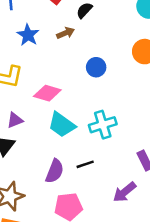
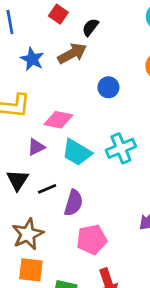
brown arrow: (65, 33) -> (72, 53), size x1.5
purple triangle: (15, 120) -> (36, 147), moved
black line: (85, 164) -> (47, 189), moved

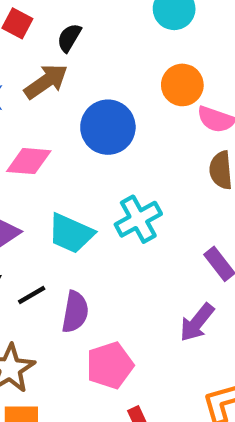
blue circle: (108, 87) -> (108, 127), size x1.6
pink diamond: (58, 120) -> (29, 161), moved

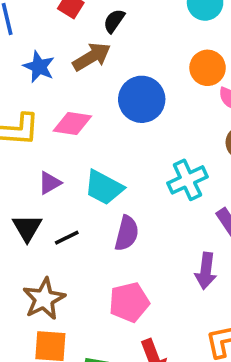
cyan cross: (138, 219) -> (187, 180), moved
purple semicircle: (75, 312) -> (127, 233), moved
purple arrow: (197, 323) -> (206, 271), turned -36

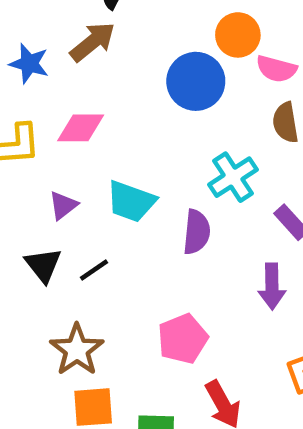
blue circle: (142, 99) -> (196, 81), moved
purple semicircle: (127, 233) -> (197, 232), moved

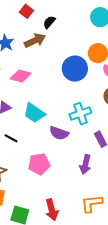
purple semicircle: (197, 232) -> (59, 133), turned 90
black line: (94, 270) -> (11, 138), turned 48
pink pentagon: (183, 339) -> (39, 164), moved

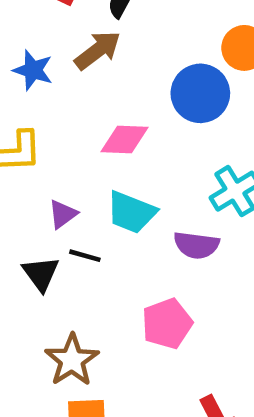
pink diamond: (21, 76) -> (124, 140), moved
black line: (11, 138) -> (85, 256), moved

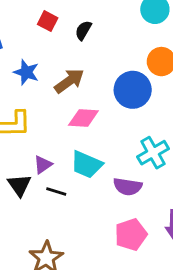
brown arrow: (98, 50) -> (69, 81), moved
black triangle: (41, 274) -> (19, 185), moved
pink pentagon: (167, 324) -> (131, 235), moved

